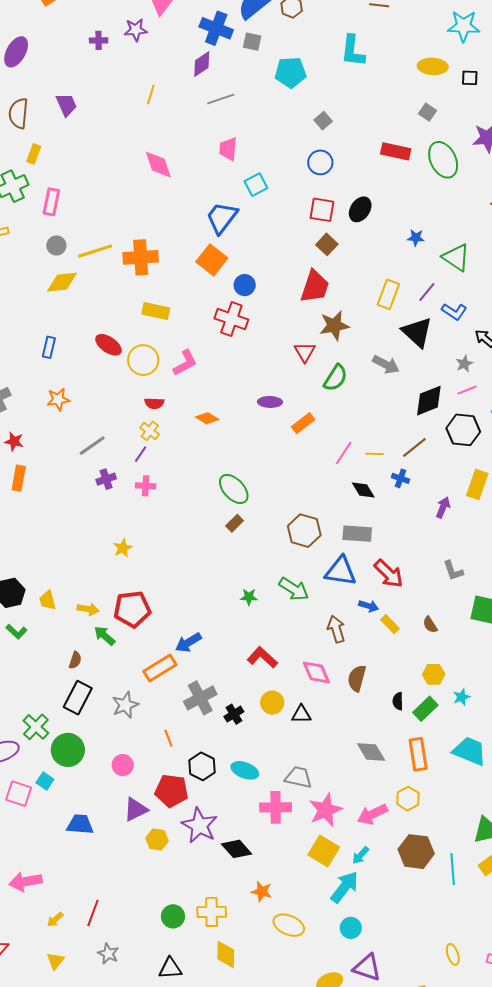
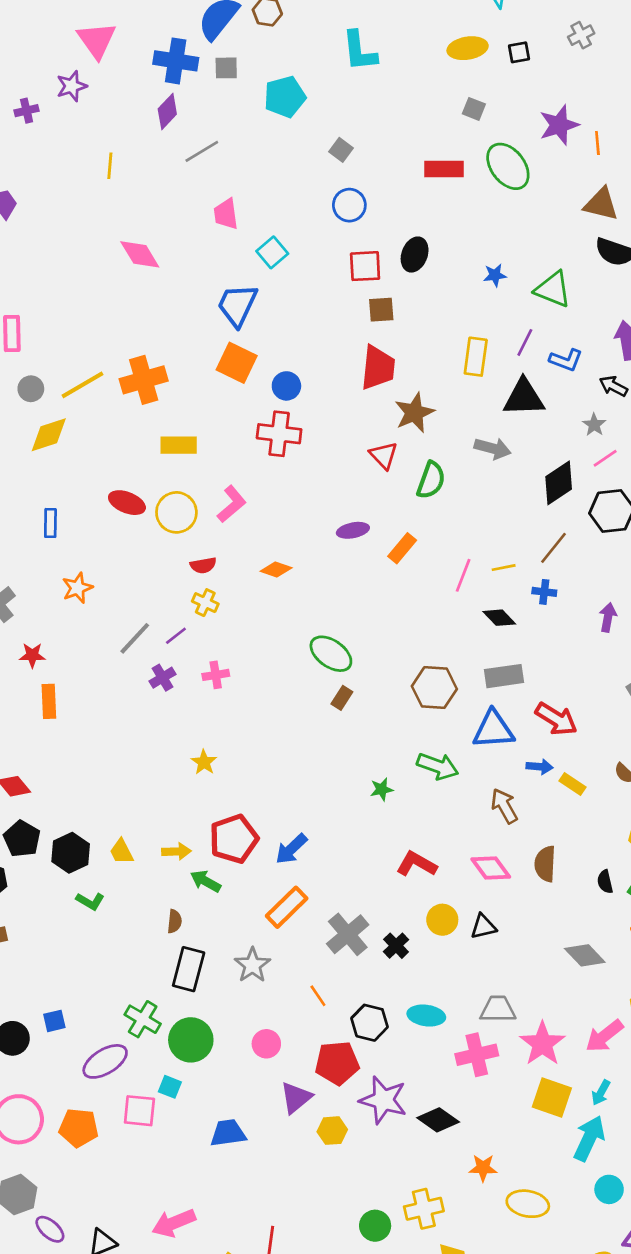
brown square: (327, 244) -> (381, 310), turned -35
black triangle: (417, 332) -> (524, 397), turned -32
purple line: (141, 454) -> (176, 636), moved, turned 30
blue arrow: (188, 643) -> (291, 849), moved

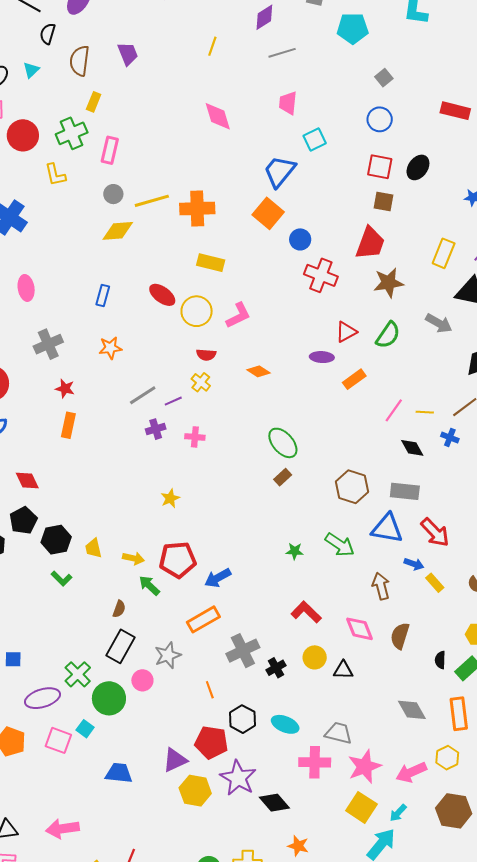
red cross: (279, 434) -> (321, 275), moved
red triangle: (384, 455) -> (346, 332), moved, turned 30
pink circle: (266, 1044) -> (142, 680), moved
yellow hexagon: (332, 1131) -> (195, 791), size x1.4

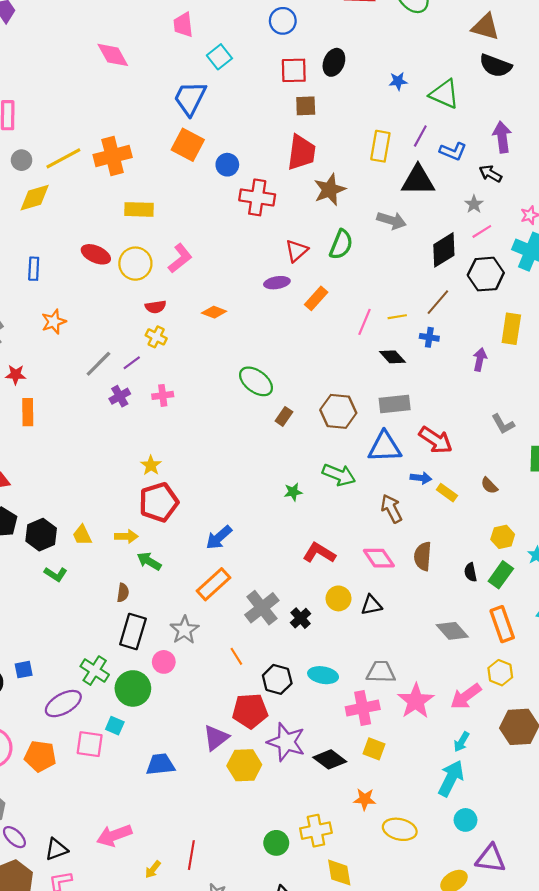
brown rectangle: (283, 477) -> (284, 416), moved
red pentagon: (178, 560) -> (159, 502), moved
yellow square: (361, 807) -> (374, 749), moved, size x0.7

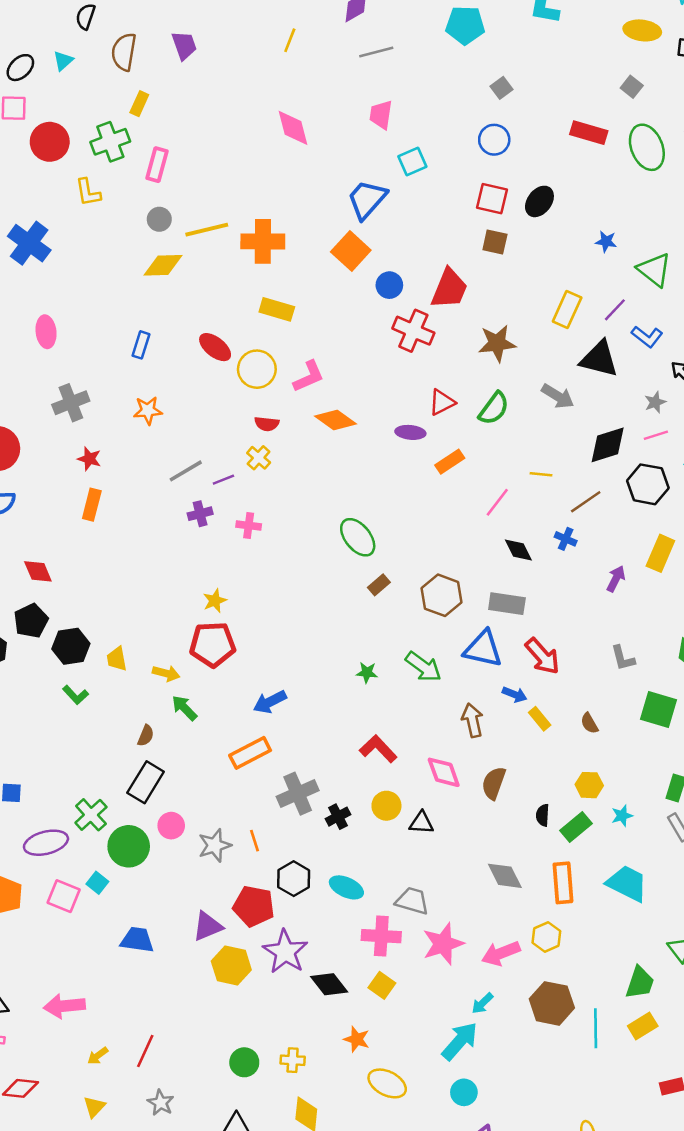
red trapezoid: (301, 152) -> (449, 289), moved
orange diamond: (214, 312) -> (335, 420), moved, size x1.4
yellow line: (397, 317) -> (541, 474), moved
gray star: (184, 630) -> (215, 845), moved
yellow cross: (316, 831) -> (293, 1060), size x0.7

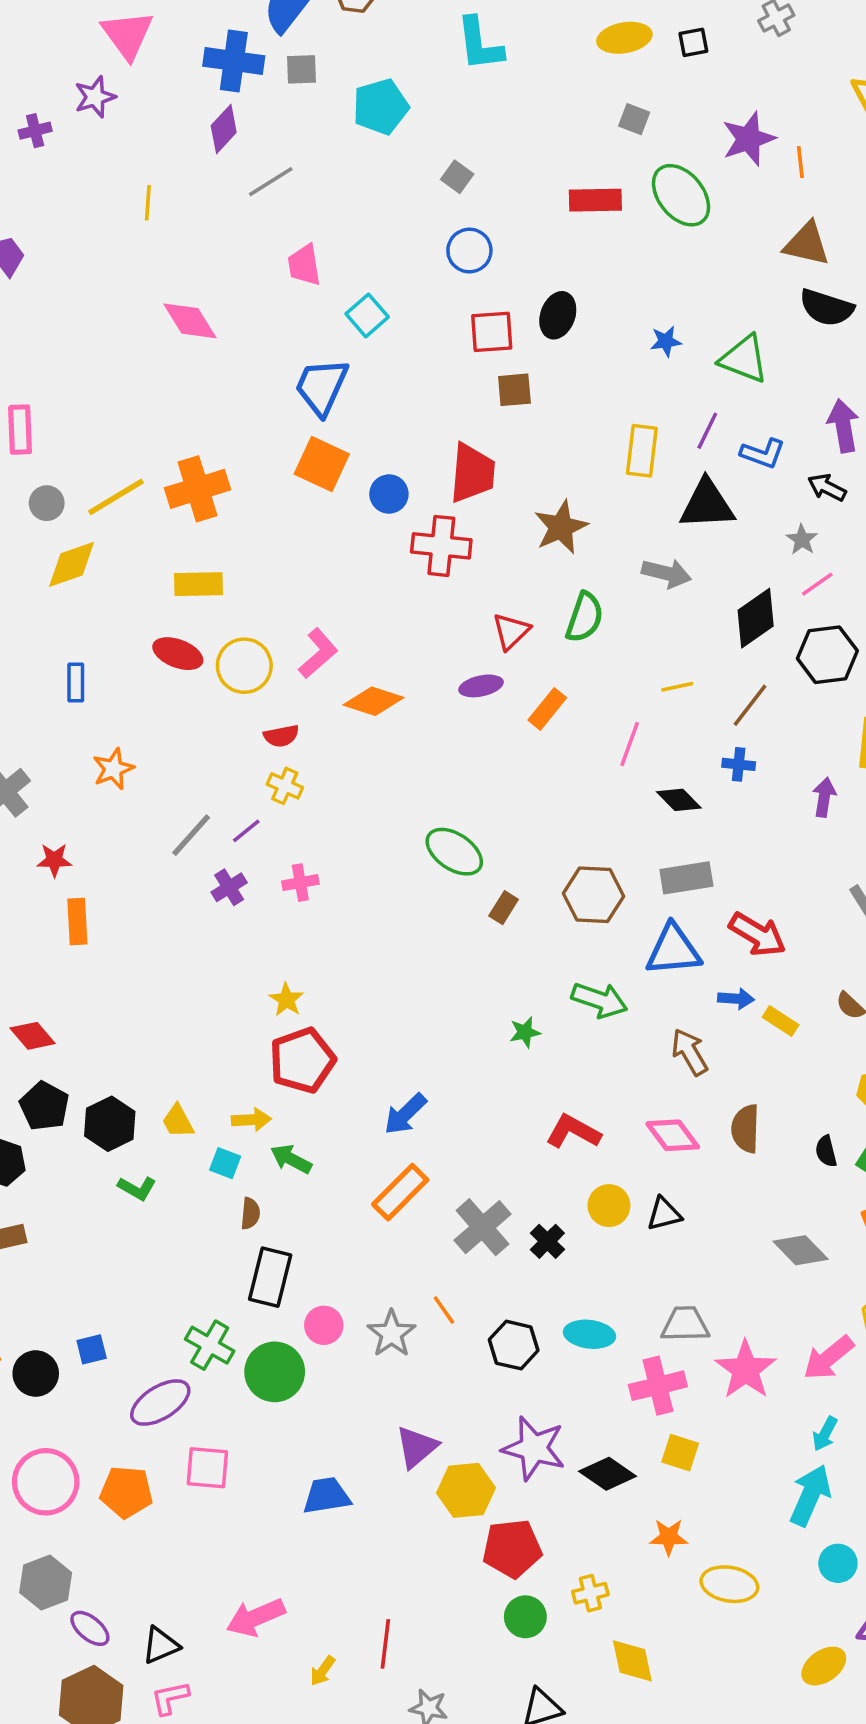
yellow rectangle: (277, 309) -> (199, 584), moved
cyan square: (97, 883) -> (225, 1163), moved
red pentagon: (254, 906) -> (512, 1549), moved

